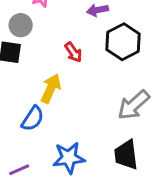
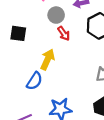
gray circle: (21, 25) -> (56, 15), moved

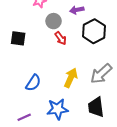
yellow arrow: (47, 59) -> (71, 78), moved

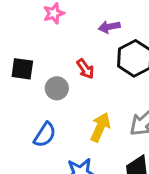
gray circle: (54, 21) -> (57, 88), moved

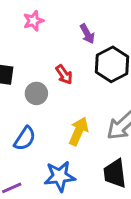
purple arrow: (109, 27) -> (87, 34), turned -108

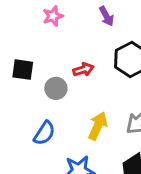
purple arrow: (87, 34) -> (106, 16), moved
red arrow: (64, 75) -> (83, 70), turned -72

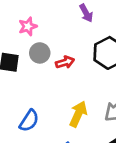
pink star: (53, 16) -> (28, 26), moved
gray circle: (56, 88) -> (40, 53), moved

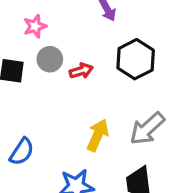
blue semicircle: (29, 121) -> (22, 152), moved

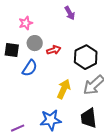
black hexagon: (136, 59) -> (86, 57), moved
blue semicircle: (22, 152) -> (30, 68), moved

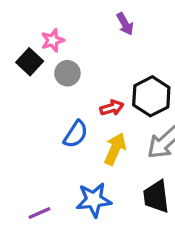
black square: (12, 50) -> (30, 62), moved, turned 35
red arrow: (54, 50) -> (112, 108), moved
blue semicircle: (30, 68) -> (76, 134), moved

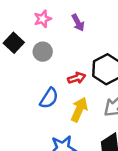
purple arrow: (125, 24) -> (78, 23), moved
pink star: (53, 40) -> (43, 19), moved

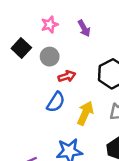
red arrow: (77, 78) -> (67, 76), moved

